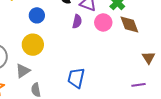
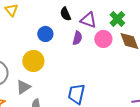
blue circle: (37, 15) -> (45, 34), moved

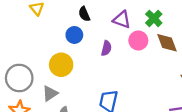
black semicircle: (65, 14) -> (84, 14), moved
purple semicircle: (77, 38) -> (106, 48), moved

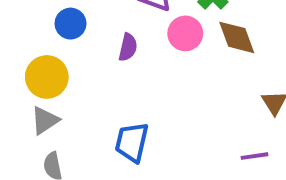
gray triangle: (50, 93) -> (45, 120), moved

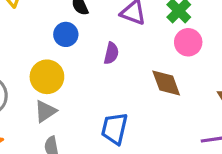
pink circle: (185, 33) -> (188, 42), moved
brown diamond: (237, 37) -> (166, 83), moved

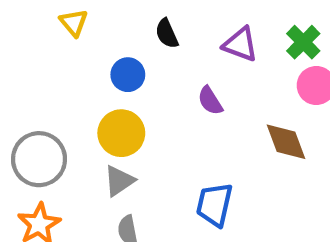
blue circle: (66, 34) -> (128, 75), moved
purple semicircle: (111, 53) -> (210, 101), turned 135

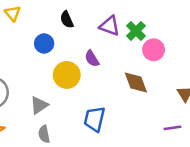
green cross: (303, 42) -> (136, 31), moved
yellow circle: (121, 133) -> (67, 75), moved

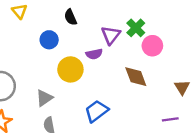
purple triangle: (110, 26) -> (111, 35), moved, turned 48
purple semicircle: (92, 59) -> (94, 54), turned -70
blue trapezoid: (94, 119) -> (97, 111), turned 40

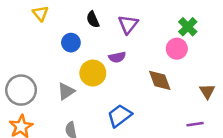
green cross: (136, 28) -> (188, 27), moved
purple triangle: (111, 35) -> (128, 24), moved
gray triangle: (44, 98) -> (66, 91), moved

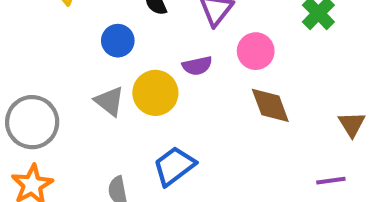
pink circle: (177, 49) -> (256, 51), moved
gray triangle: (66, 91) -> (109, 101), moved, turned -48
blue trapezoid: (120, 116) -> (174, 166), moved

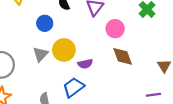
purple semicircle: (197, 66) -> (85, 64), moved
gray triangle: (109, 101) -> (40, 54), turned 35

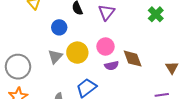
pink circle: (115, 29) -> (105, 47), moved
purple semicircle: (85, 64) -> (112, 66), moved

